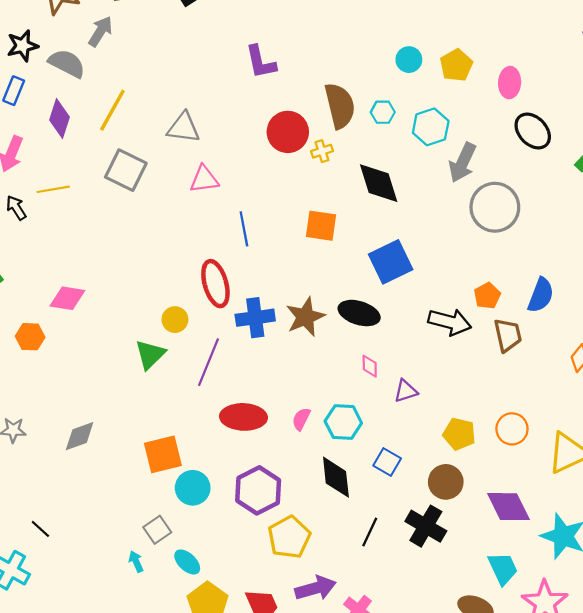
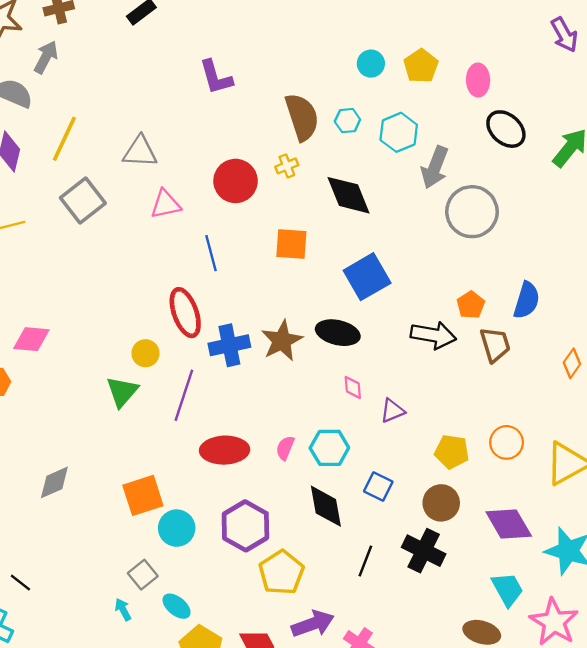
red circle: (288, 132) -> (236, 181), moved
gray square: (126, 170) -> (83, 201), turned 30

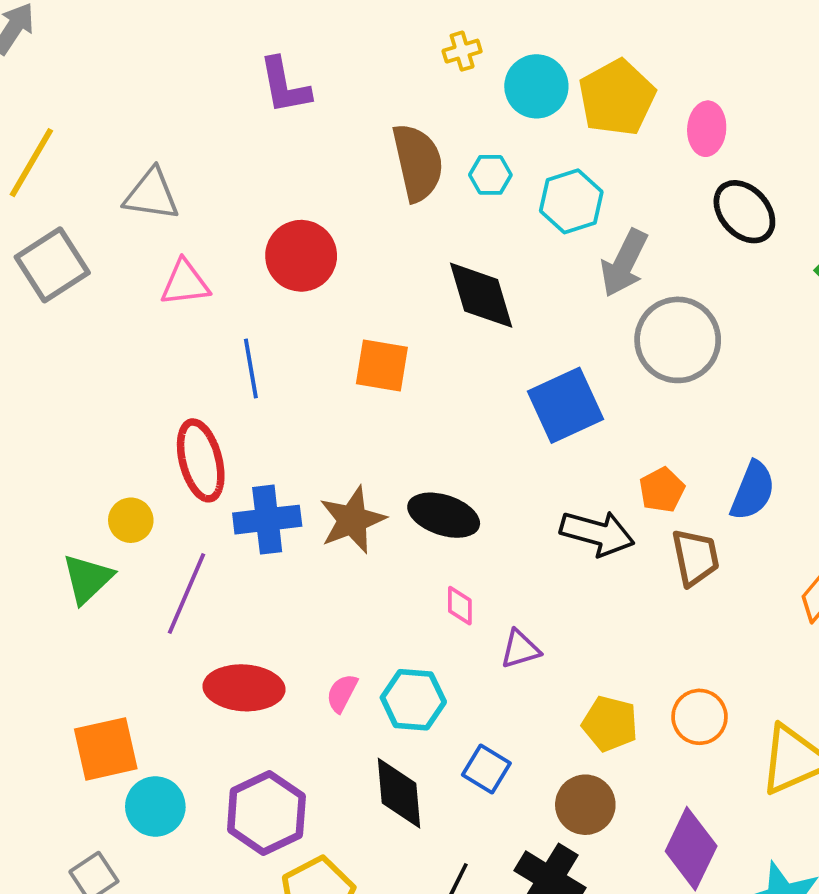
cyan circle: (371, 64) -> (536, 86), size x1.4
yellow pentagon: (421, 66) -> (617, 98), size x1.4
yellow cross: (287, 166) -> (462, 51), moved
blue square: (367, 277) -> (566, 405), moved
purple diamond: (509, 524) -> (691, 849), turned 51

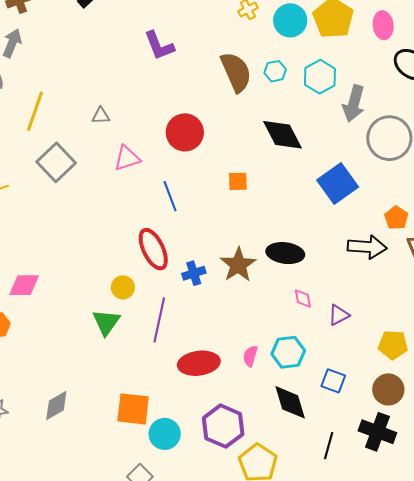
gray triangle: (152, 195) -> (101, 116), size x0.6
orange square: (382, 366) -> (238, 181), size x0.7
blue cross: (267, 520) -> (194, 273), size x0.7
orange square: (106, 749) -> (133, 409), turned 30

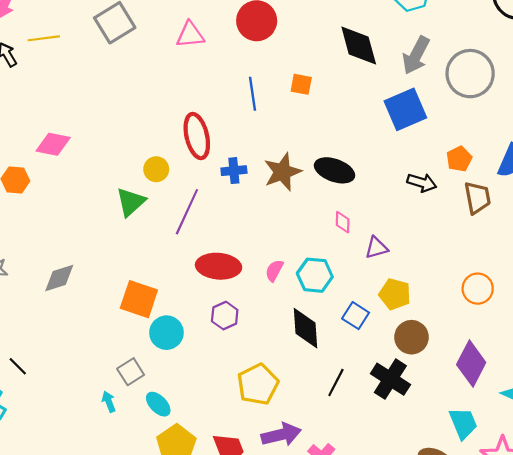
gray arrow: (354, 103) -> (416, 55), moved
blue line: (170, 196) -> (253, 94), moved
black arrow: (367, 247) -> (422, 183), size x0.7
yellow pentagon: (393, 345) -> (395, 294), moved
purple hexagon: (223, 426) -> (225, 316), moved, size x0.6

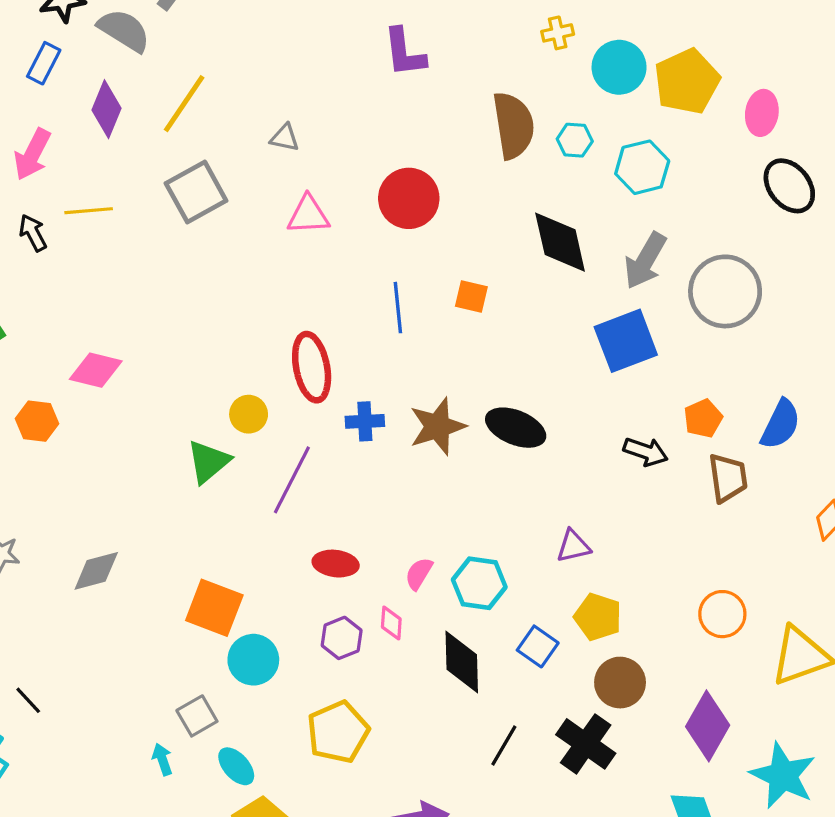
pink diamond: (343, 222) -> (391, 623), moved
red ellipse: (219, 266) -> (336, 564), size x0.7
yellow pentagon: (258, 384) -> (338, 732), moved

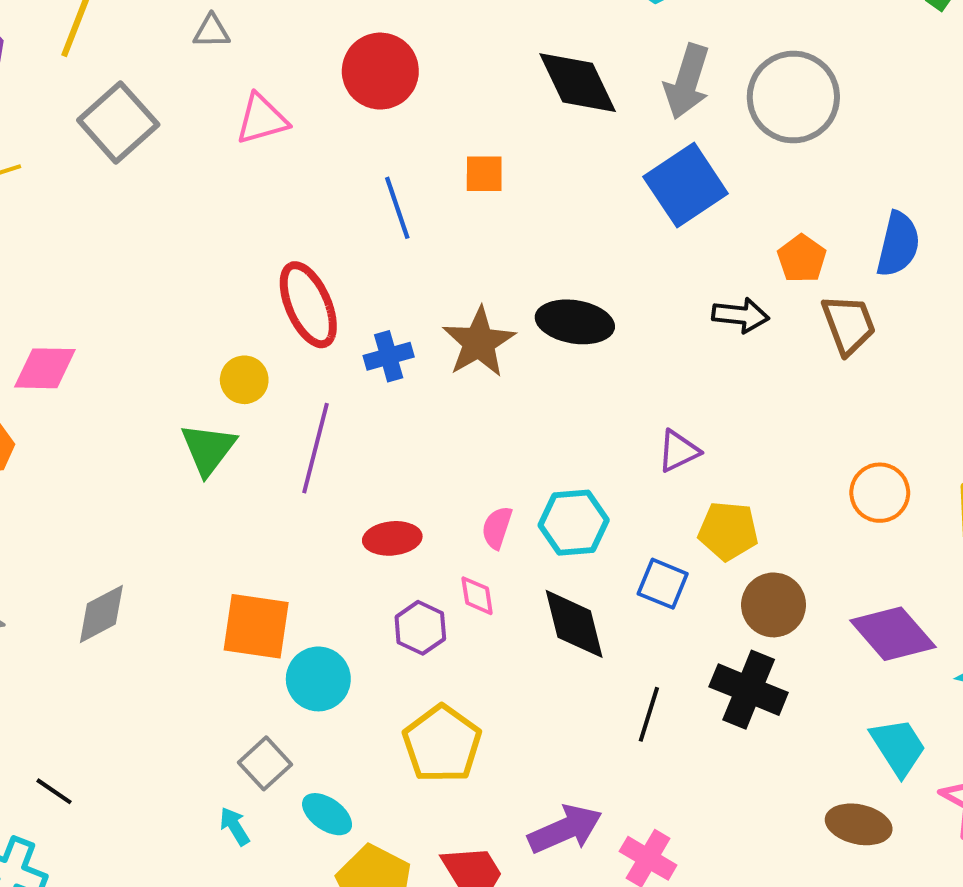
purple diamond: (708, 726) -> (893, 634), turned -58

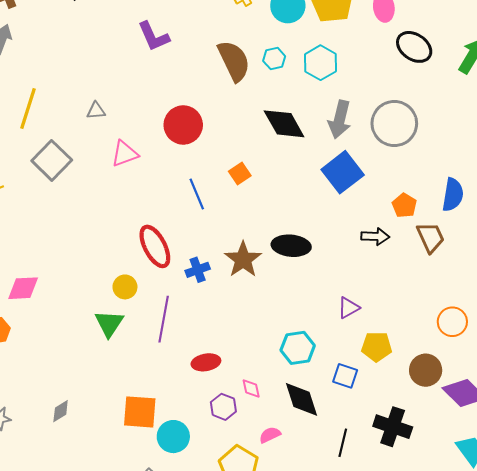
orange square: (484, 174) -> (240, 174), turned -30
pink semicircle: (497, 528) -> (270, 435), moved, turned 50
brown circle: (774, 605) -> (426, 370), moved
gray diamond: (101, 614) -> (61, 411), size x0.7

